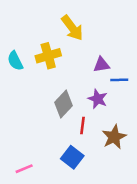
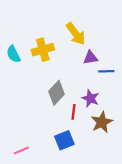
yellow arrow: (72, 28) -> (76, 34), moved
purple star: (98, 99) -> (90, 98), moved
blue square: (72, 157) -> (64, 140), turned 30

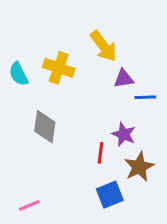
yellow cross: (43, 50) -> (59, 68), turned 35
gray diamond: (56, 93) -> (45, 127), moved, turned -35
blue square: (64, 140) -> (110, 195), moved

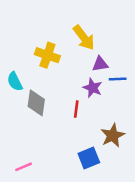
cyan semicircle: (19, 74) -> (15, 82), moved
purple star: (124, 134) -> (93, 88), moved
red line: (100, 153) -> (76, 109), moved

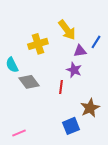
yellow cross: (47, 55) -> (38, 44), turned -36
blue line: (118, 79) -> (96, 42), moved, turned -56
gray diamond: (36, 103) -> (29, 82), turned -45

